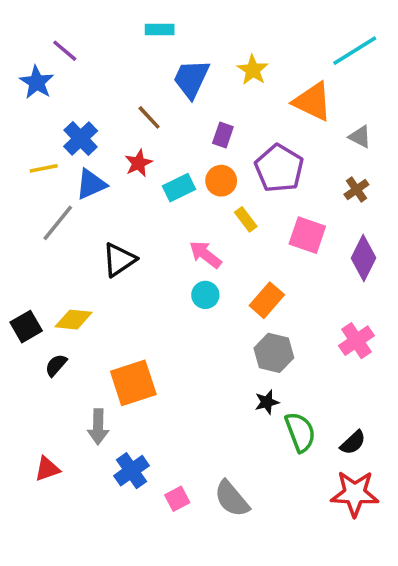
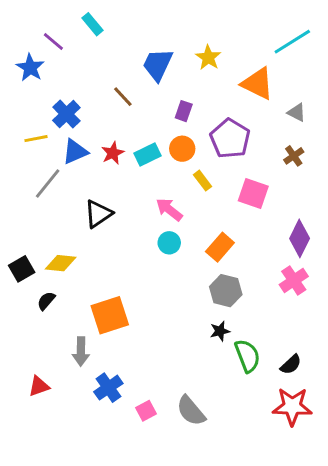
cyan rectangle: (160, 30) -> (92, 24), moved, turned 50
red star: (139, 163) -> (113, 153), moved
purple diamond: (363, 258) -> (300, 238), moved

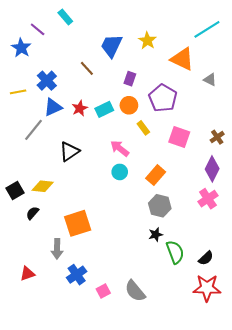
yellow line: (36, 139) -> (18, 92), moved
brown cross: (294, 156) -> (217, 137), moved

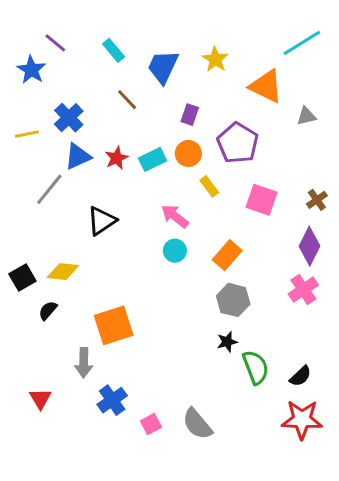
cyan rectangle: (65, 17) -> (114, 50), moved
gray triangle: (210, 80) -> (306, 116), turned -40
red triangle: (27, 274) -> (40, 399), turned -42

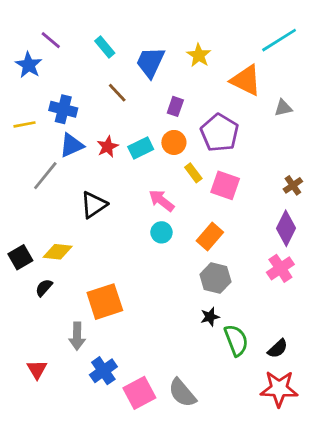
blue cross: (69, 118) -> (63, 109), turned -32
pink square: (262, 200) -> (225, 185), moved
pink square: (151, 424) -> (139, 393), size x1.6

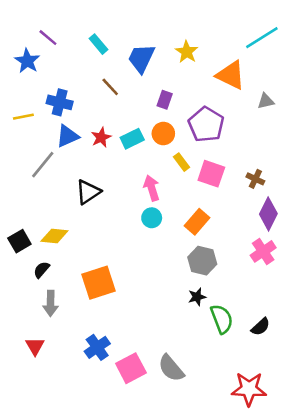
brown cross: (293, 185) -> (255, 179), moved, turned -30
pink arrow: (161, 201) -> (152, 188), turned 35
gray arrow: (77, 336) -> (51, 303), moved
red star: (279, 389) -> (249, 389), moved

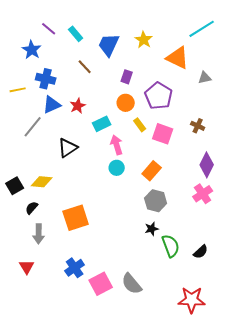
purple line: (48, 38) -> (49, 29), moved
blue star: (27, 61) -> (32, 50), moved
cyan rectangle: (132, 139) -> (102, 124), moved
brown cross: (255, 179) -> (198, 126), moved

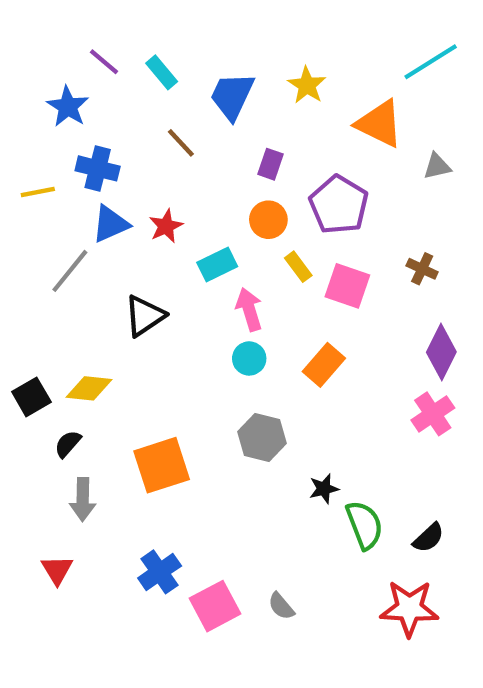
gray hexagon: (156, 201) -> (262, 437), moved
gray semicircle: (132, 284) -> (281, 606), size x0.6
red star: (192, 300) -> (409, 608), moved

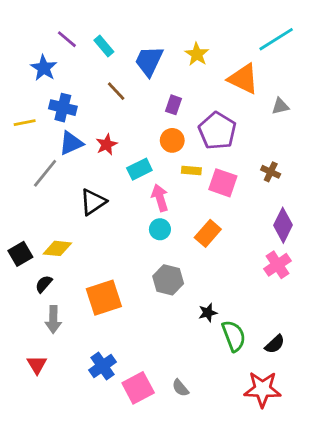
yellow rectangle: (298, 267) -> (191, 170), turned -48

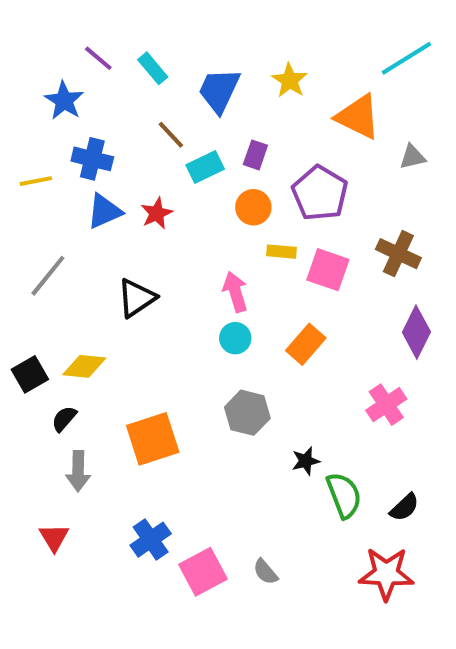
cyan rectangle: (139, 169) -> (205, 167), moved
brown cross: (271, 172) -> (398, 254), size x1.5
gray line: (45, 173) -> (48, 276), moved
pink cross: (278, 265) -> (386, 405), moved

